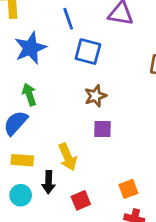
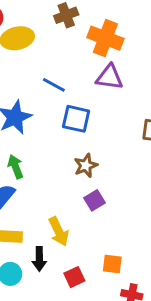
blue line: (68, 19) -> (54, 85), turned -40
purple square: (102, 129) -> (94, 200), turned -30
orange square: (128, 189) -> (112, 264), moved, turned 30

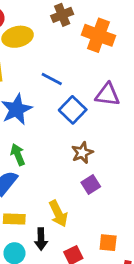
purple triangle: (109, 77) -> (107, 95), moved
blue square: (76, 119) -> (73, 110), turned 32

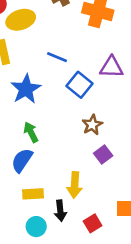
yellow arrow: (58, 214) -> (75, 185), turned 35

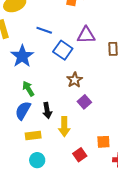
black arrow: (60, 211) -> (47, 111), moved

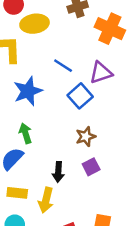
purple triangle: (86, 35) -> (101, 73), moved, turned -30
black arrow: (47, 111) -> (58, 172), moved
yellow arrow: (64, 127) -> (46, 200), moved

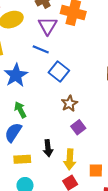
purple triangle: (101, 73) -> (48, 26), moved, turned -30
black arrow: (58, 172) -> (48, 148), moved
yellow arrow: (46, 200) -> (70, 159), moved

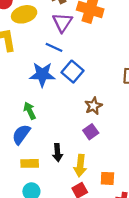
blue star: (16, 75) -> (42, 74), moved, turned 30
brown star: (69, 104) -> (93, 106), moved

